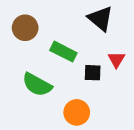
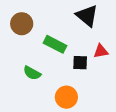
red triangle: (116, 60) -> (101, 51), turned 49
green semicircle: (37, 85) -> (32, 73), size x0.7

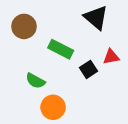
black square: (80, 63) -> (88, 69), turned -35
orange circle: (66, 97) -> (53, 107), moved

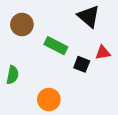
black square: (88, 69) -> (82, 64), turned -35
green semicircle: (35, 81) -> (13, 75), moved, turned -108

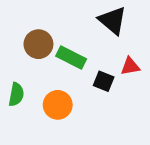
brown circle: (22, 25) -> (38, 44), moved
orange circle: (49, 99) -> (58, 105), moved

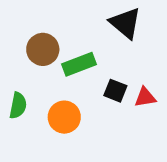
green rectangle: (71, 57) -> (79, 64), turned -48
red triangle: (130, 66) -> (145, 97), moved

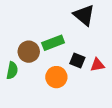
brown circle: (43, 49) -> (29, 52), moved
orange circle: (64, 117) -> (56, 77), moved

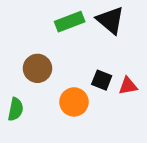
green rectangle: (53, 43) -> (70, 22), moved
green semicircle: (12, 70) -> (16, 109), moved

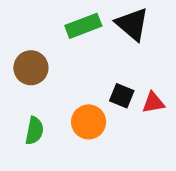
brown circle: (37, 68) -> (31, 68), moved
green semicircle: (16, 109) -> (34, 131), moved

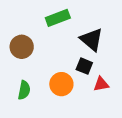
black triangle: (132, 24) -> (92, 40), moved
red triangle: (153, 103) -> (101, 84), moved

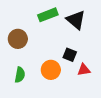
black triangle: (92, 40) -> (76, 20), moved

